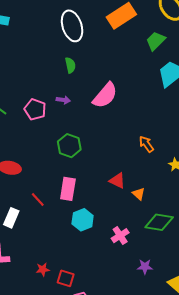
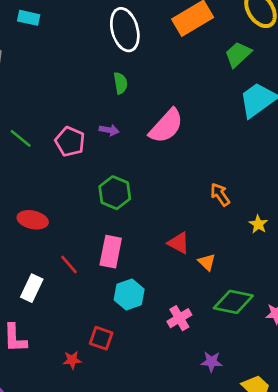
red square: (66, 278) -> (101, 338), moved

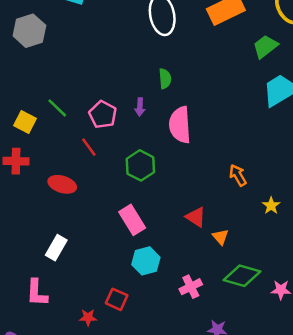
green semicircle: (120, 83) -> (165, 79), moved
pink semicircle: (166, 126) -> (180, 125), moved, turned 129
purple arrow: (109, 130) -> (140, 107), turned 78
pink rectangle: (111, 252) -> (132, 220), turned -48
red line: (69, 265) -> (89, 147), moved

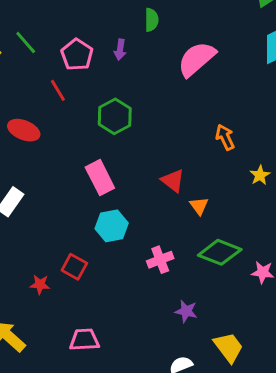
pink semicircle: (180, 125) -> (197, 59), moved, turned 48

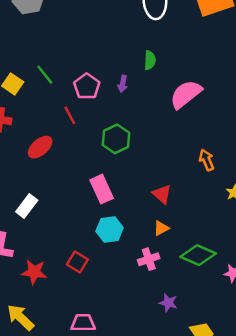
red ellipse: (24, 130) -> (40, 147), turned -65
orange triangle: (199, 206) -> (161, 228), moved, turned 35
red star: (40, 284) -> (34, 272), moved, size x1.5

